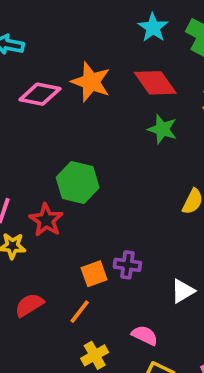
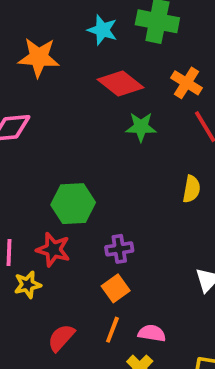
orange star: (91, 82) -> (39, 57), moved
purple cross: (127, 265) -> (119, 249), moved
pink semicircle: (145, 335) -> (152, 333), moved

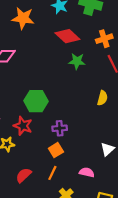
orange cross: (187, 83) -> (104, 39), turned 35
pink semicircle: (152, 333) -> (87, 172), moved

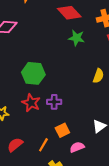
red star: (23, 126) -> (31, 103), moved
orange square: (56, 150) -> (62, 130), moved
pink semicircle: (87, 172) -> (77, 147), turned -40

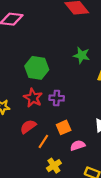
green star: (77, 38) -> (82, 55), moved
red semicircle: (15, 145) -> (28, 127), moved

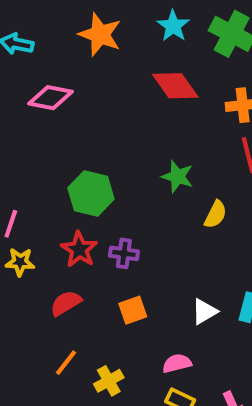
orange line: (43, 141) -> (66, 363), moved
pink semicircle: (78, 145) -> (177, 363), moved

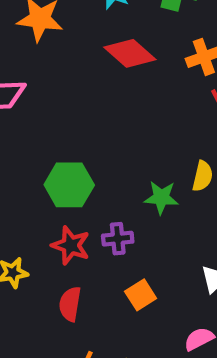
green star: (177, 176) -> (161, 198), moved
red semicircle: (66, 303) -> (70, 304), turned -36

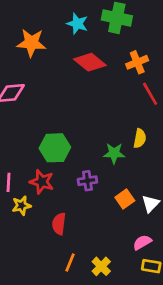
red star: (71, 245) -> (42, 182), moved
orange square: (141, 295) -> (125, 199), moved

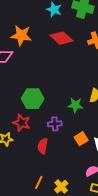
orange star: (31, 43) -> (21, 35), moved
red semicircle: (59, 224) -> (43, 146), moved

